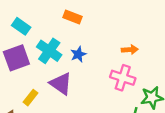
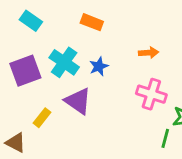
cyan rectangle: (21, 26) -> (31, 21), moved
orange arrow: (130, 50) -> (149, 53), moved

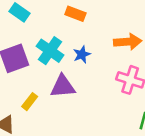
orange arrow: (149, 53) -> (128, 42), size x1.5
purple triangle: (78, 101) -> (63, 86), turned -40

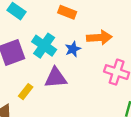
orange arrow: (128, 42) -> (99, 38), moved

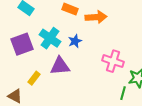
orange arrow: (99, 38) -> (96, 17), moved

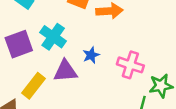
blue star: (75, 41) -> (91, 55), moved
yellow rectangle: (34, 78) -> (33, 86), size x1.5

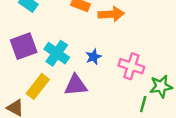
cyan cross: (53, 37) -> (57, 53), moved
purple triangle: (65, 71) -> (76, 85), moved

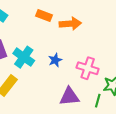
purple triangle: (76, 85) -> (69, 97), moved

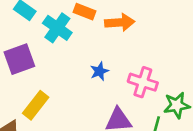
cyan cross: (24, 57) -> (57, 28), moved

